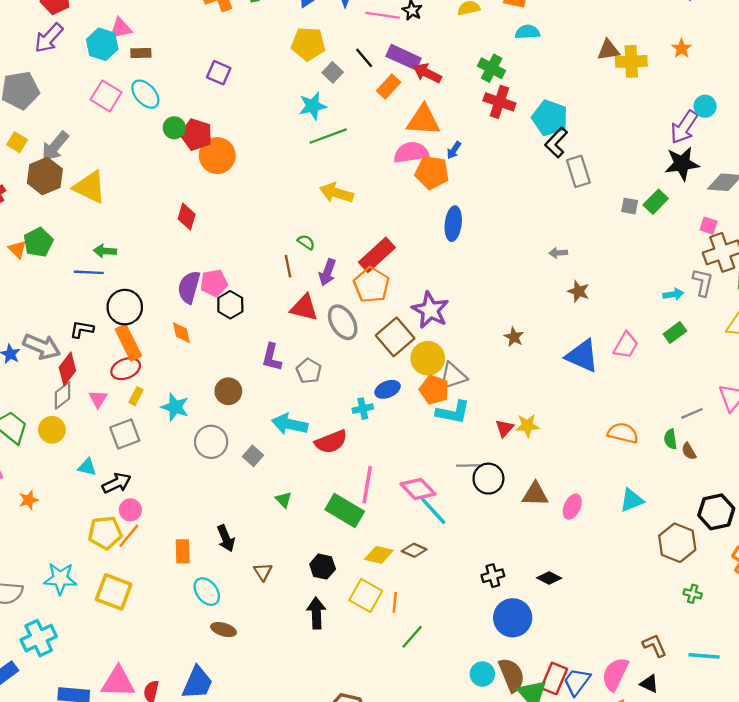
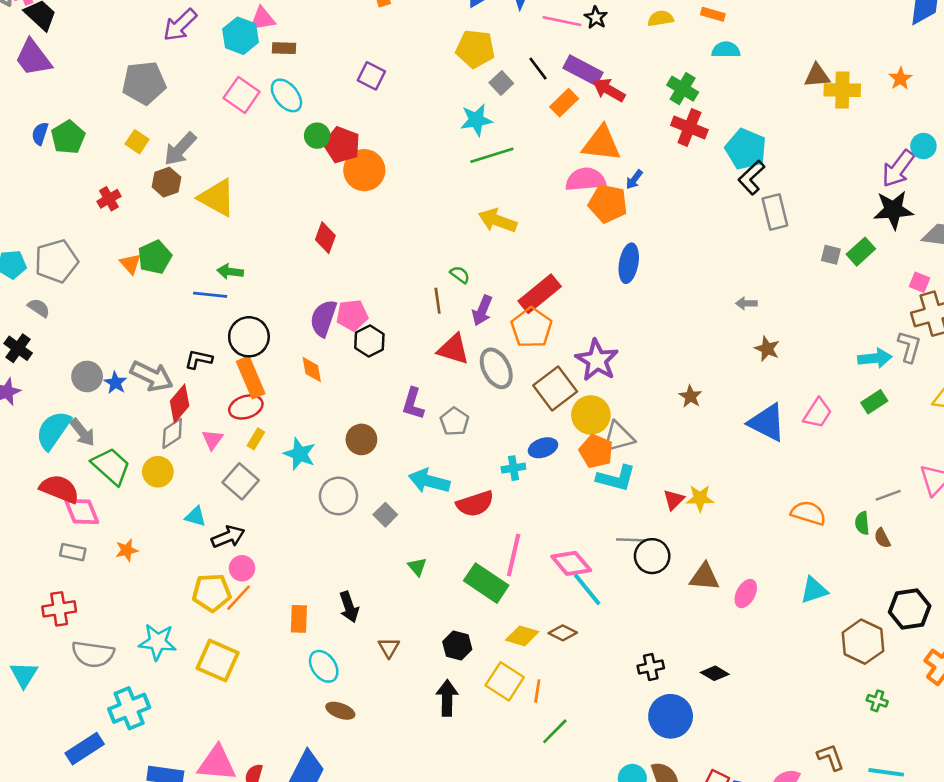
brown hexagon: (45, 176) -> (166, 182), size x0.7
cyan arrow: (673, 294) -> (875, 358), size x1.4
gray square: (125, 434) -> (241, 481), turned -32

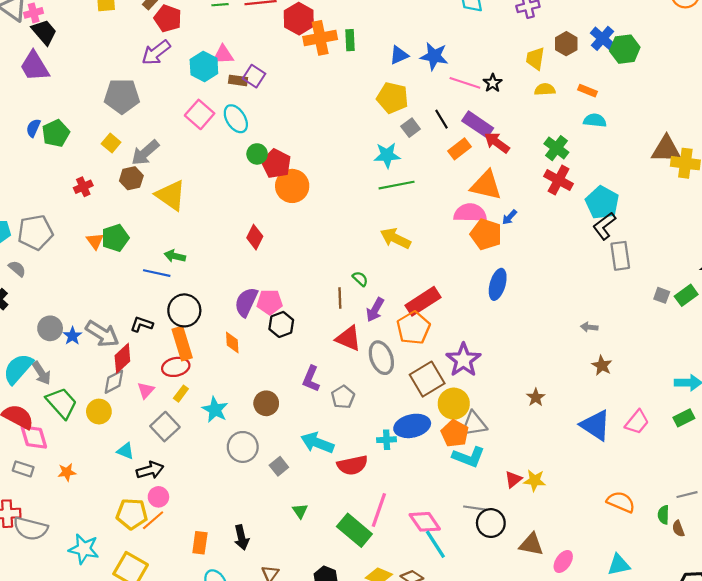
purple square: (371, 76) -> (254, 76), moved
brown triangle: (817, 76) -> (666, 149), size x1.4
blue ellipse: (543, 448) -> (412, 426), size x1.5
gray semicircle: (93, 654) -> (31, 529), moved

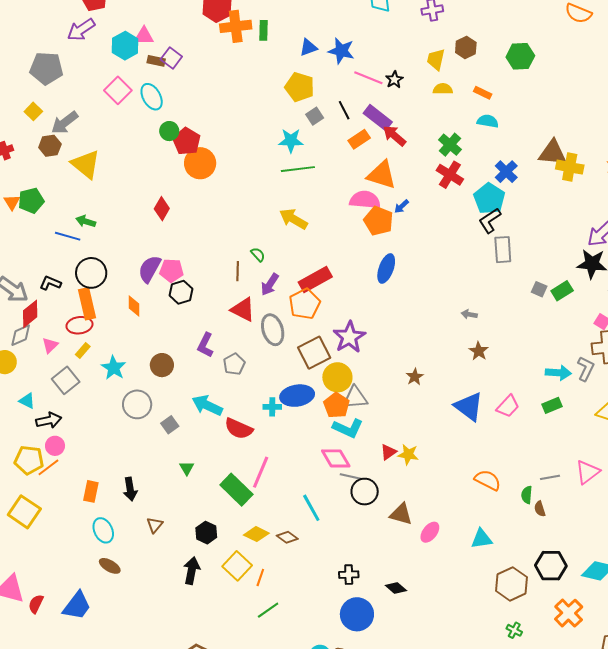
blue cross: (602, 38) -> (506, 172), moved
red semicircle: (352, 465) -> (239, 429), turned 32
pink diamond: (425, 522) -> (336, 458), moved

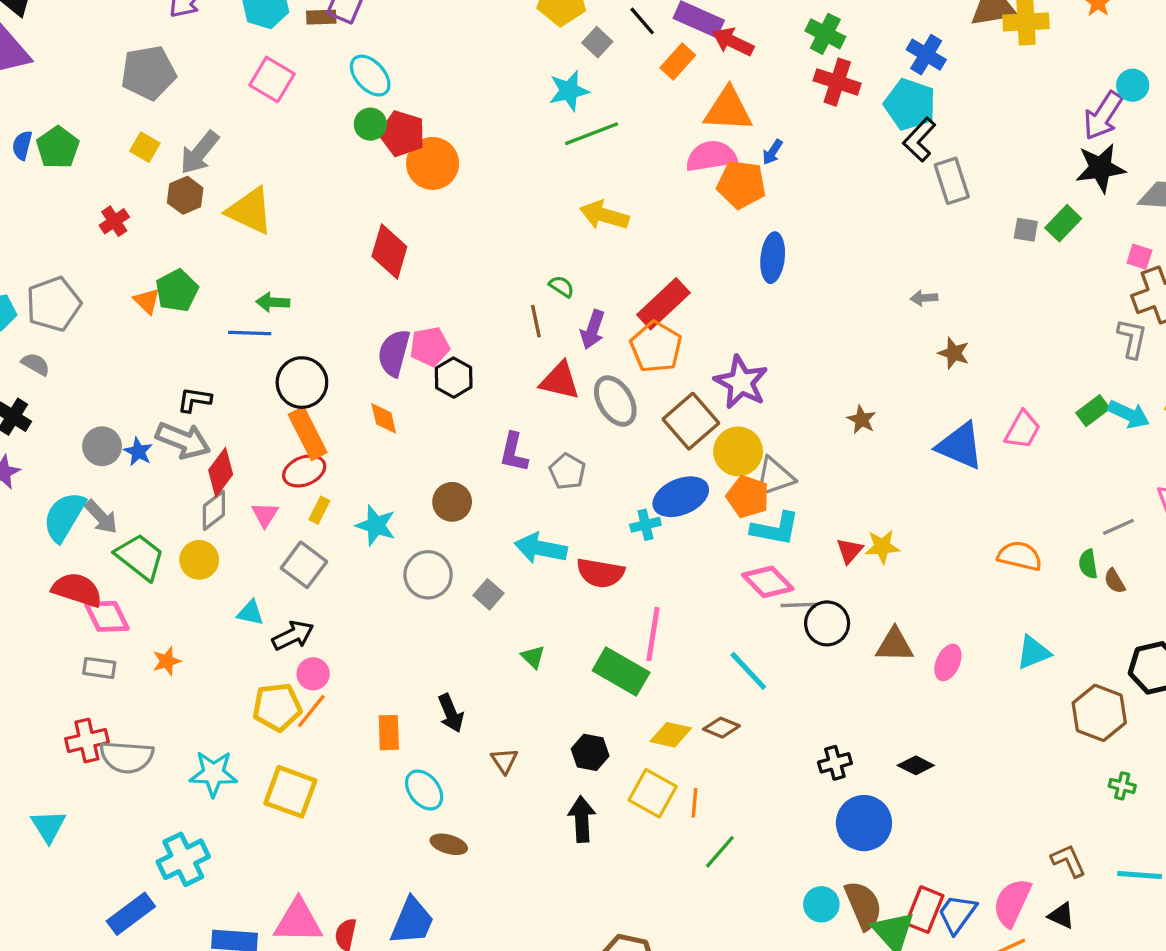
cyan ellipse: (152, 97) -> (370, 76), moved
red diamond: (162, 209) -> (389, 251), size x1.4
black L-shape: (50, 283) -> (194, 400), moved
cyan arrow: (558, 373) -> (1129, 414), moved, turned 35

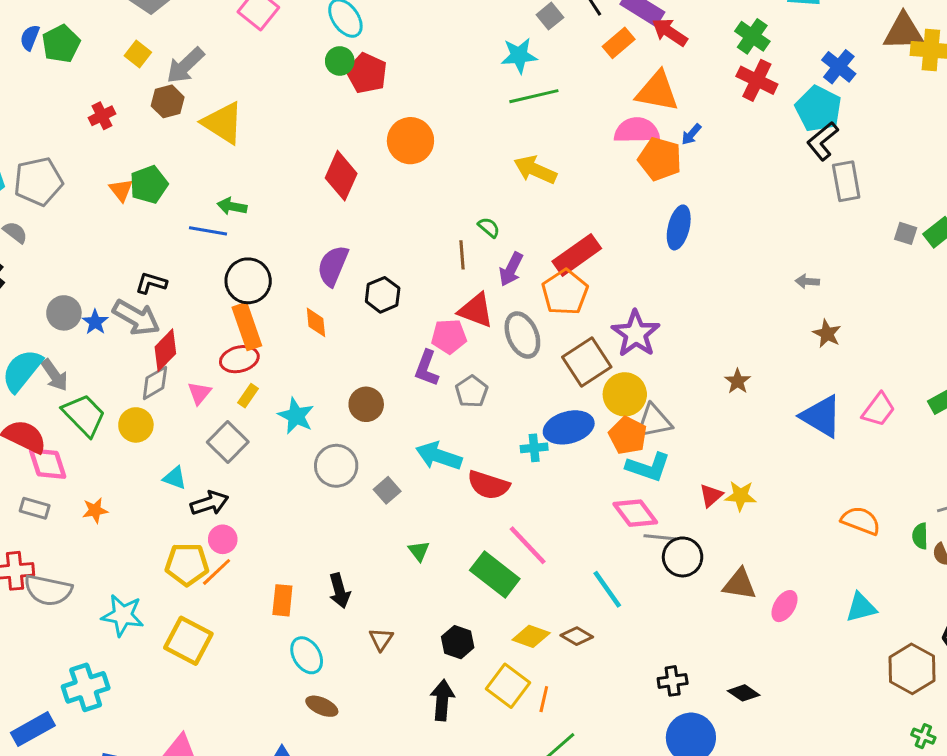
orange circle: (433, 163) -> (410, 141), moved
pink pentagon: (430, 347) -> (449, 336), moved
pink line: (653, 634) -> (528, 545), turned -60

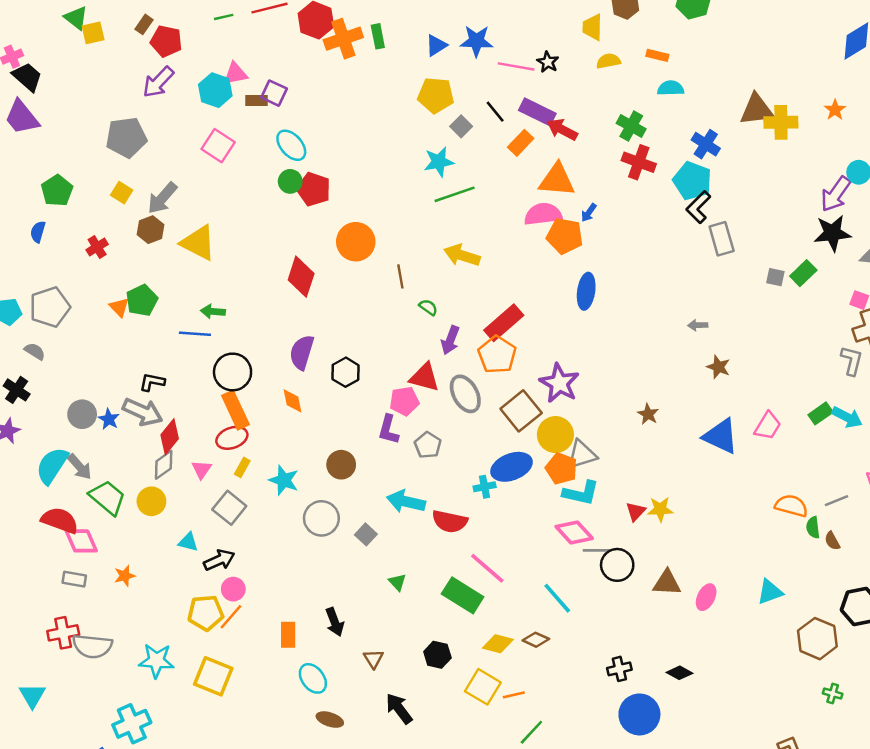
blue semicircle: (30, 38) -> (38, 232), moved
brown line: (462, 255) -> (400, 276), moved
orange semicircle: (861, 521) -> (791, 506), moved
orange line: (544, 699) -> (514, 695), turned 70
black arrow: (442, 700) -> (399, 709), moved, turned -36

